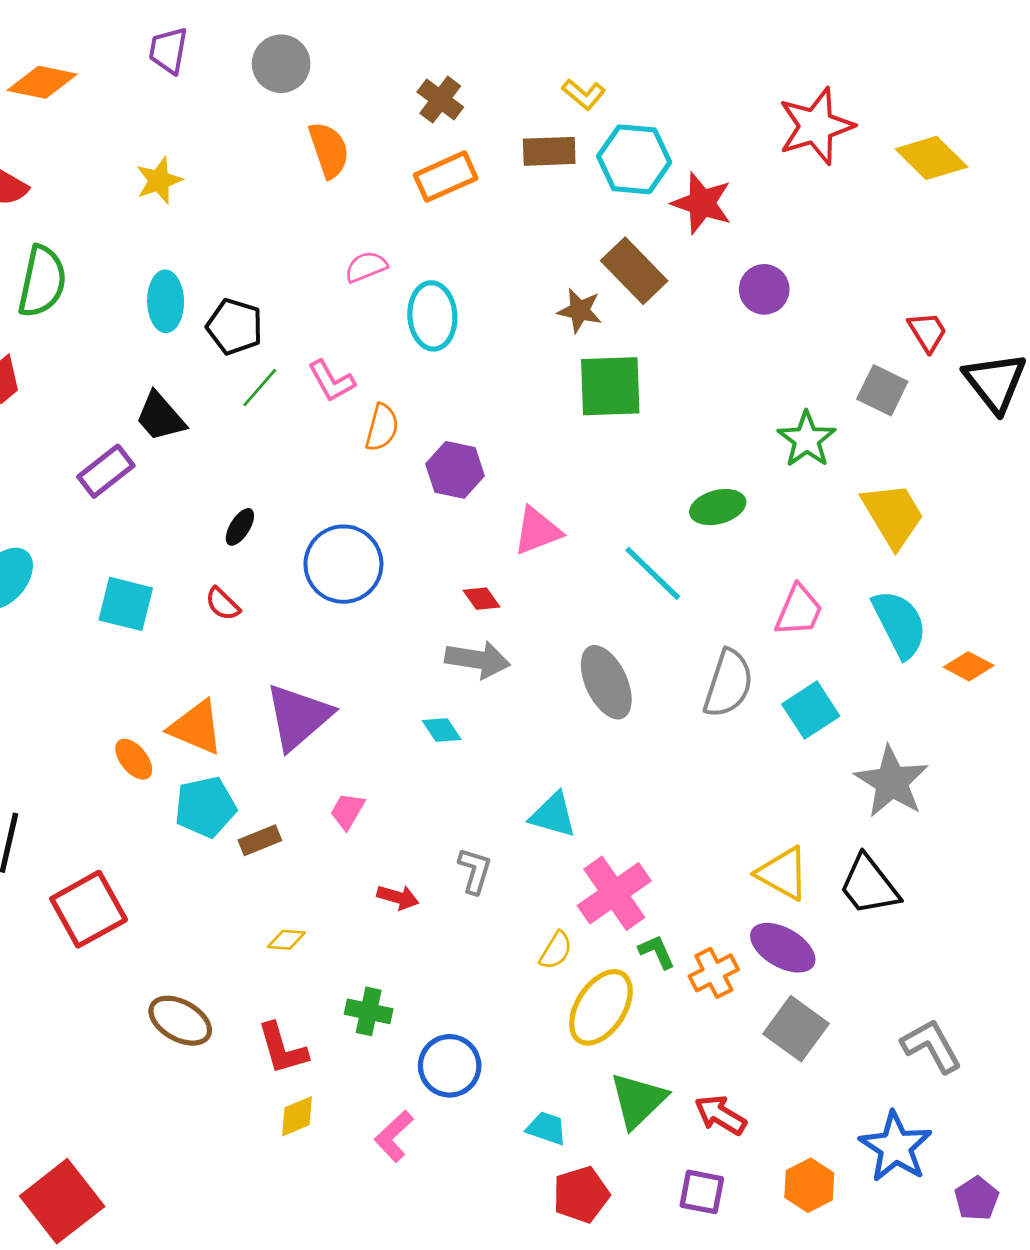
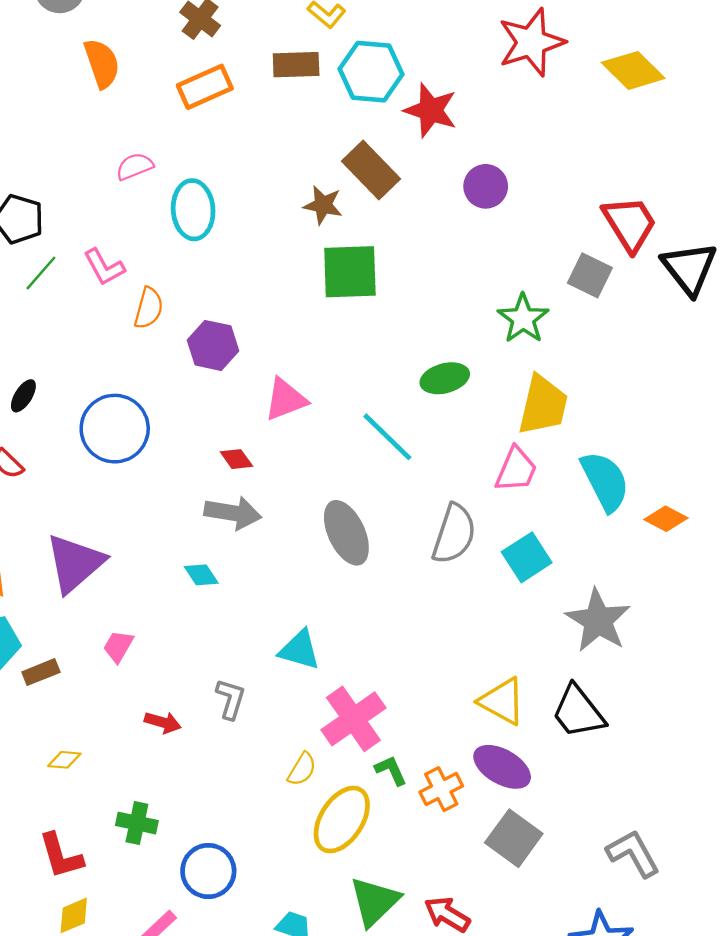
red trapezoid: (927, 332) -> (630, 224), size x1.6
yellow trapezoid: (893, 515) -> (543, 405), moved, turned 44

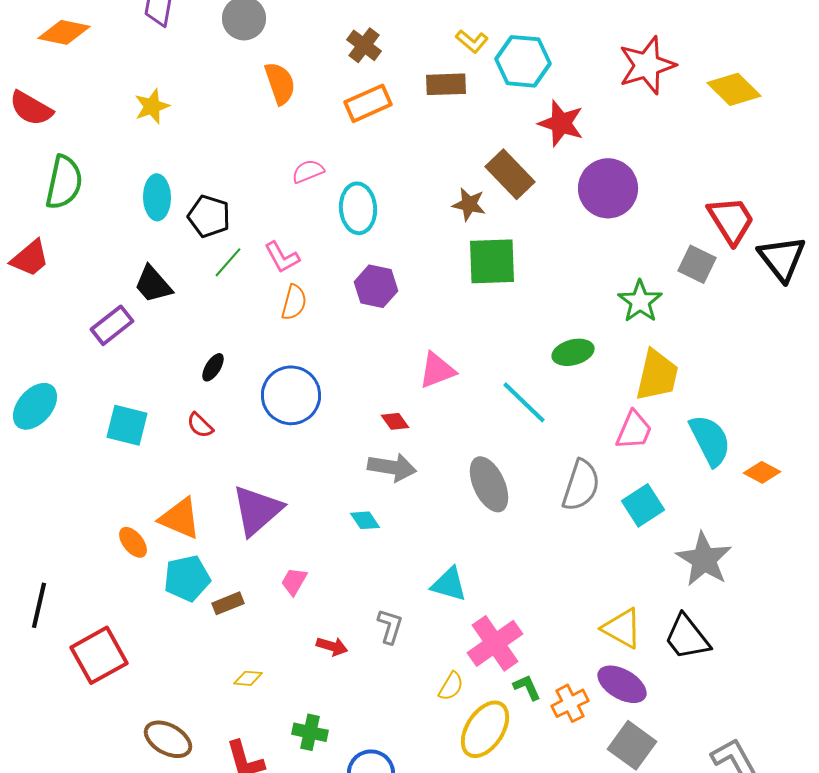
cyan hexagon: (371, 72) -> (523, 61), moved
purple circle: (486, 186) -> (608, 188), size x1.6
orange semicircle: (149, 308) -> (294, 302), moved
purple hexagon: (213, 345) -> (376, 286), moved

